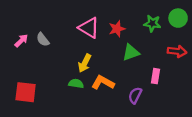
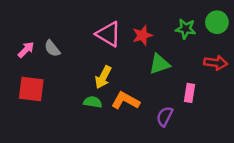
red square: (26, 92) -> (31, 89), moved

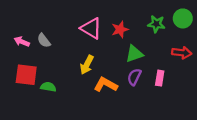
pink arrow: (26, 50) -> (22, 42), turned -112
green semicircle: (93, 102) -> (48, 87), moved
purple semicircle: (165, 116) -> (134, 77), moved

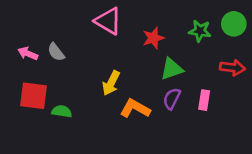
pink triangle: (91, 28) -> (108, 21), moved

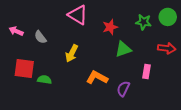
pink arrow: (28, 53) -> (16, 31), moved
yellow arrow: (111, 83) -> (72, 53), moved
purple semicircle: (172, 99) -> (123, 89), moved

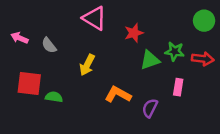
green star: (143, 22) -> (175, 51), moved

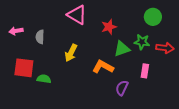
green circle: (204, 21) -> (153, 17), moved
pink arrow: (19, 38) -> (16, 31), turned -32
gray semicircle: (49, 45) -> (40, 37), turned 40
orange L-shape: (118, 94) -> (103, 67), moved

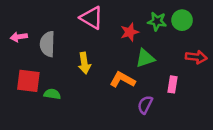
gray semicircle: (40, 37) -> (47, 44), size x1.5
green star: (142, 42) -> (157, 21), moved
yellow arrow: (71, 53) -> (84, 63), turned -36

